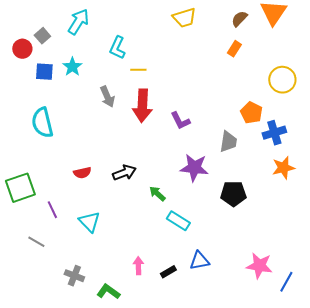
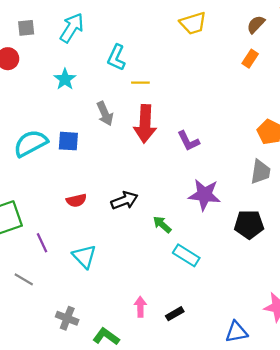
gray square: (42, 36) -> (26, 28), moved, turned 35
blue square: (44, 72) -> (68, 141), moved
cyan semicircle: (42, 123) -> (31, 143), turned 76
gray trapezoid: (228, 142) -> (260, 172), moved
blue triangle: (199, 261) -> (236, 332), moved

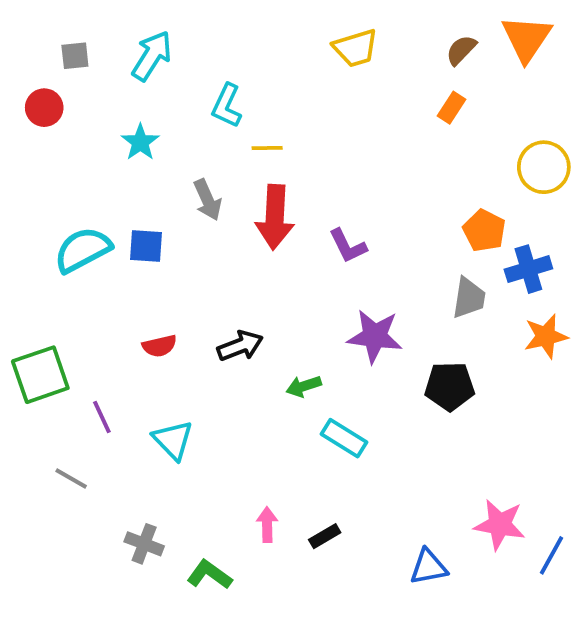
green arrow: (162, 224) -> (304, 386), turned -60

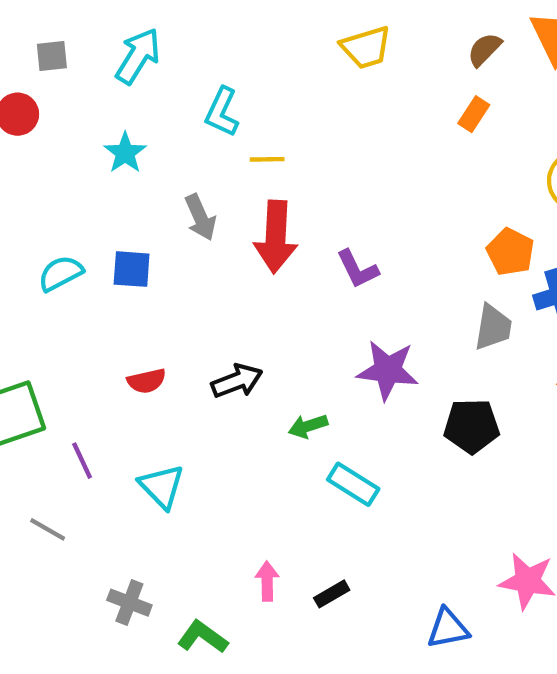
cyan semicircle: (83, 250) -> (61, 273), size x0.7

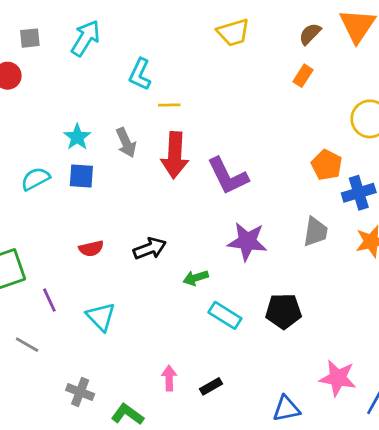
cyan star: (125, 153) -> (77, 137), moved
purple L-shape: (357, 269) -> (228, 176), size x1.5
gray trapezoid: (493, 327) -> (316, 232), moved
black pentagon: (472, 426) -> (283, 311), moved

